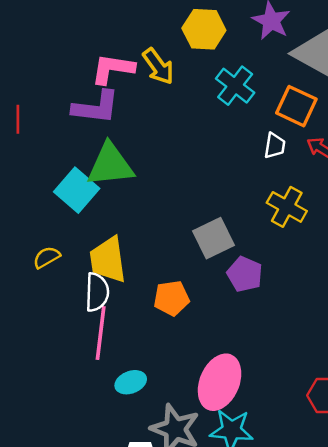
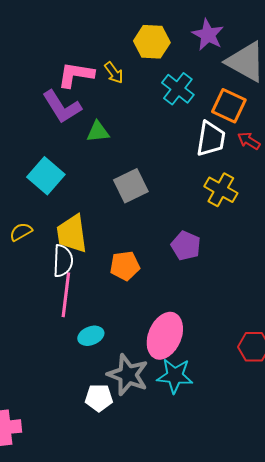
yellow arrow: (158, 66) -> (114, 73), size x0.7
purple L-shape: (96, 107) -> (62, 107), turned 51
white trapezoid: (275, 146) -> (211, 139), size x1.6
green triangle: (110, 165) -> (98, 132), moved, size x0.6
gray square: (214, 238) -> (131, 186), moved

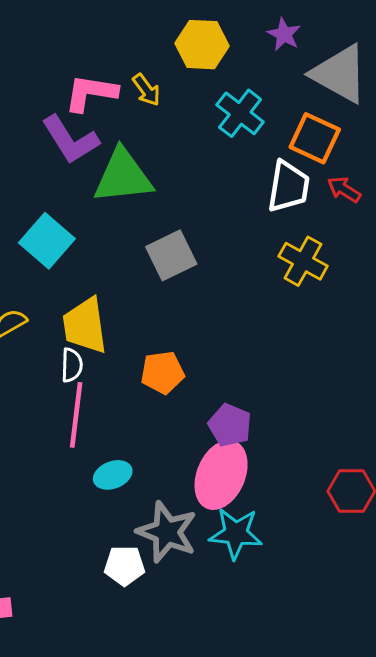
purple star: (208, 35) -> (284, 34), size x0.7
green triangle: (98, 132) -> (123, 176), size x1.8
purple pentagon: (186, 246) -> (230, 425), moved
white semicircle: (63, 261) -> (72, 365), size x0.7

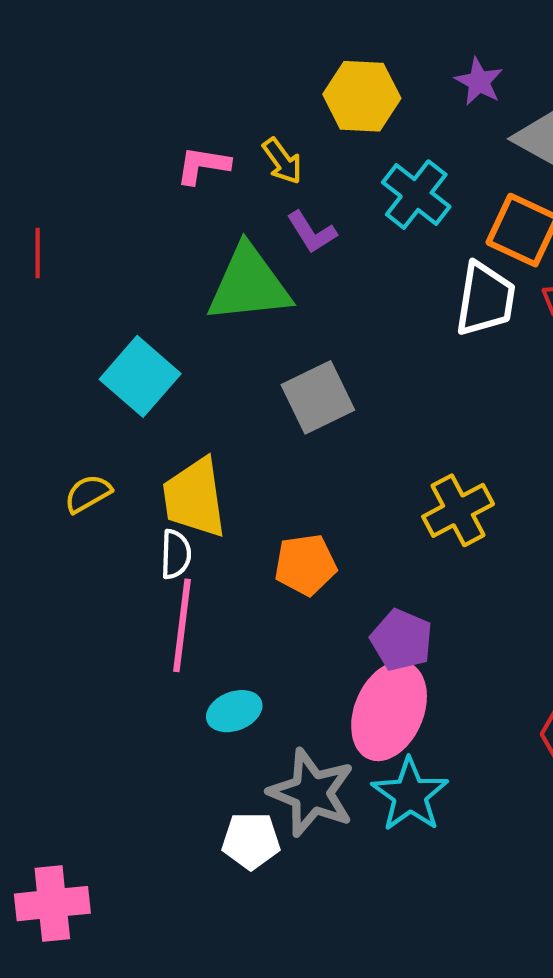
pink L-shape: (91, 93) -> (203, 165), size x0.7
purple L-shape: (70, 140) -> (312, 232), moved, size x0.6
yellow cross: (303, 261) -> (458, 510), moved, turned 33
cyan star: (236, 533) -> (410, 795), turned 30

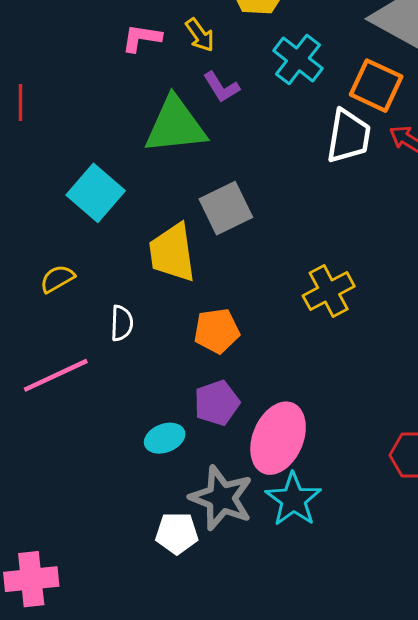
yellow trapezoid: (195, 498) -> (172, 253), moved
pink line: (182, 625) -> (56, 375), moved, turned 58
purple pentagon: (402, 640) -> (217, 403), moved, turned 30

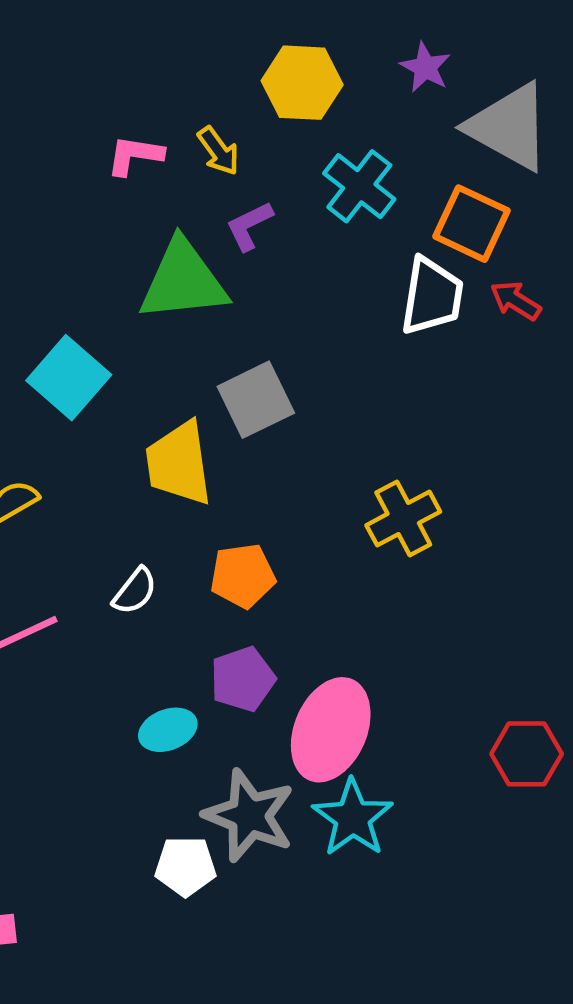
purple L-shape: (221, 87) -> (249, 226), turned 96
white semicircle: (122, 323) -> (135, 591), moved, turned 36

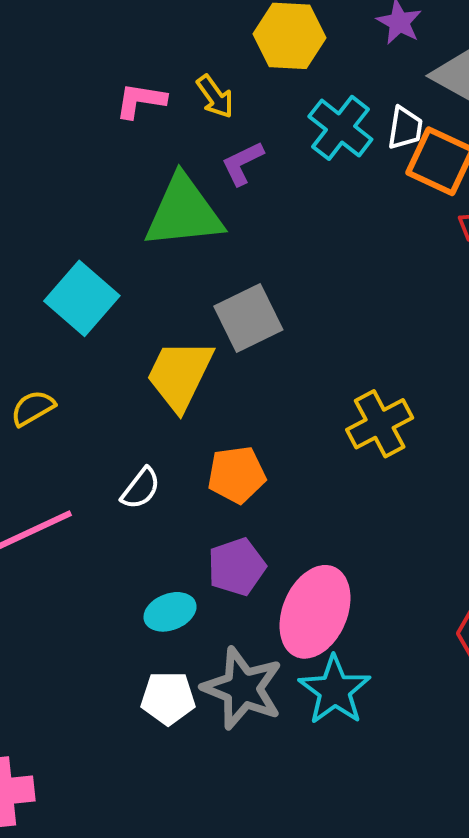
white trapezoid: (432, 296) -> (405, 128), moved, size x0.6
yellow trapezoid: (179, 463) -> (180, 375), turned 34
white pentagon: (185, 866) -> (168, 698), moved

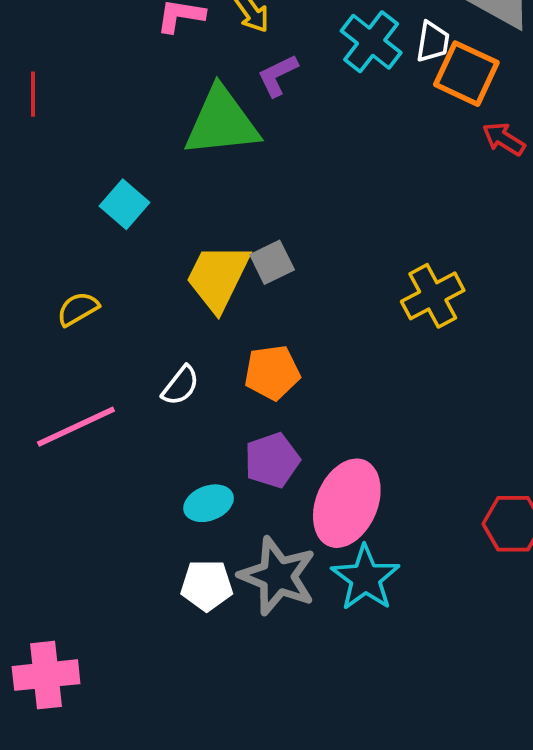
cyan square: (82, 298) -> (124, 204), size x0.7
gray square: (248, 318) -> (272, 262), moved, size x0.7
yellow cross: (380, 424) -> (433, 296), moved

